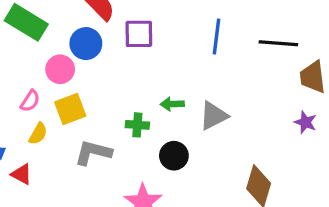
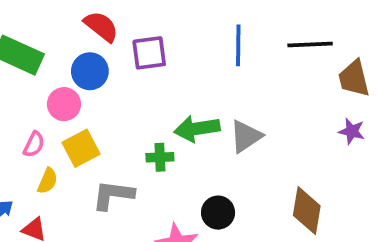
green arrow: (172, 104) -> (197, 129), size x1.6
black circle: (174, 156) -> (218, 213), moved

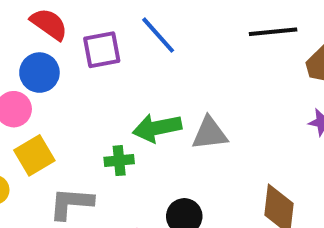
blue line: (238, 45) -> (158, 35), moved, turned -39
gray triangle: (246, 136) -> (210, 133), turned 30

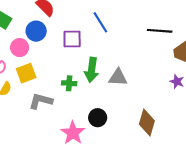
purple square: (102, 50) -> (72, 39), moved
green arrow: (157, 128) -> (92, 70), turned -80

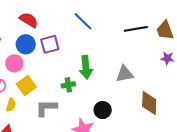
black line: (160, 31) -> (136, 29), moved
purple square: (72, 39) -> (50, 44), moved
gray triangle: (118, 77) -> (125, 74), moved

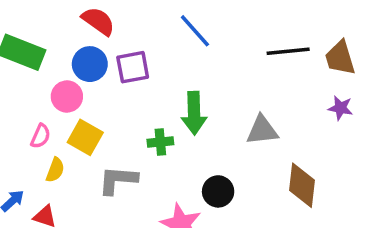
yellow square: (26, 85) -> (85, 137), turned -30

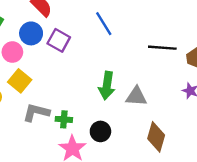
purple square: (133, 67) -> (59, 40), turned 30
green arrow: (194, 113) -> (107, 86), moved
green cross: (160, 142) -> (64, 119), moved

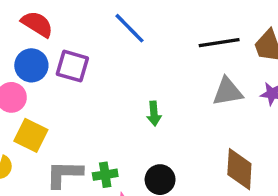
green arrow: (107, 86) -> (154, 113), size x0.6
gray triangle: (136, 96) -> (227, 92), moved

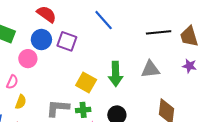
gray triangle: (227, 92) -> (150, 69), moved
green arrow: (154, 113) -> (116, 74), size x1.6
yellow square: (31, 135) -> (86, 82), moved

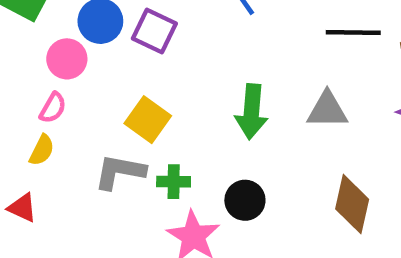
pink semicircle: (12, 82) -> (53, 108), moved
yellow square: (86, 82) -> (148, 120), moved

